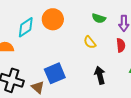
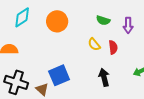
cyan diamond: (26, 27) -> (22, 17), moved
red semicircle: (121, 45) -> (113, 47), moved

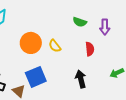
orange circle: (57, 21) -> (31, 43), moved
yellow semicircle: (94, 44) -> (55, 46), moved

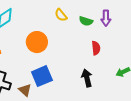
purple arrow: (105, 27) -> (106, 18), moved
yellow semicircle: (55, 46) -> (61, 15), moved

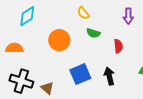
green semicircle: (86, 21) -> (93, 33), moved
blue square: (42, 76) -> (80, 74), moved

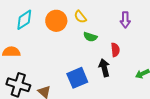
orange circle: (59, 40) -> (56, 21), moved
black arrow: (109, 76) -> (104, 68), moved

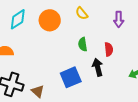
yellow semicircle: (80, 17) -> (82, 13), moved
green semicircle: (90, 37) -> (83, 44), moved, turned 64

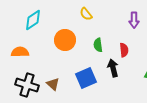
yellow semicircle: (82, 13) -> (86, 14), moved
orange circle: (50, 20) -> (65, 40), moved
brown triangle: (38, 91) -> (53, 84), moved

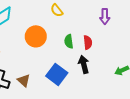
red semicircle: (124, 50) -> (88, 42), moved
blue square: (86, 78) -> (57, 74), turned -30

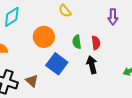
blue square: (57, 74) -> (57, 64), moved

